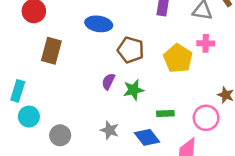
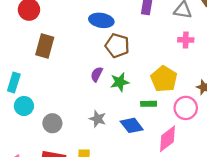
blue ellipse: (99, 24) -> (101, 20), moved
yellow pentagon: (178, 58) -> (164, 79), moved

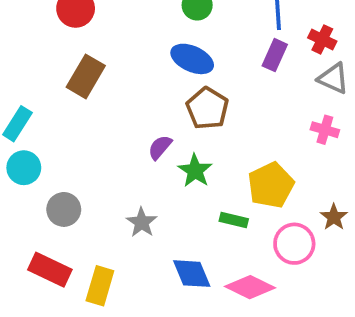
green star: (120, 82) -> (195, 171), turned 30
blue diamond: (132, 125) -> (192, 274), moved
pink diamond: (168, 139) -> (250, 287), turned 48

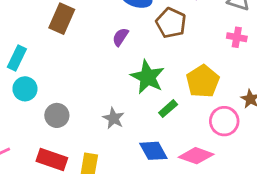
brown pentagon: (207, 108) -> (171, 23), moved
purple semicircle: (160, 147) -> (120, 37), moved
green star: (195, 171) -> (147, 77), size x1.4
green rectangle: (234, 220) -> (168, 109), moved, turned -48

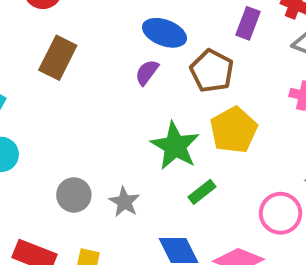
purple semicircle: (120, 37) -> (147, 72), moved
yellow pentagon: (203, 81) -> (234, 130), moved
gray circle: (57, 115) -> (74, 195), moved

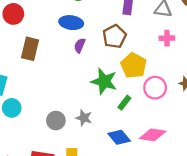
blue ellipse: (164, 33) -> (71, 23), moved
brown pentagon: (212, 71) -> (114, 36), turned 30
pink circle: (280, 213) -> (155, 88), moved

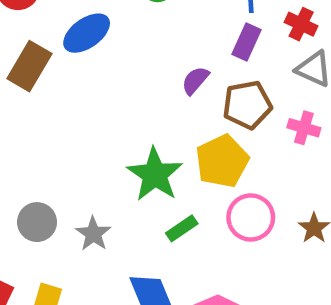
blue ellipse: (71, 23) -> (87, 33), moved, turned -60
brown pentagon: (114, 36) -> (247, 105), moved
purple semicircle: (80, 45) -> (195, 80), moved

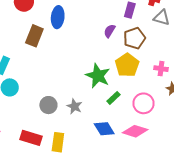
blue ellipse: (87, 33) -> (58, 17), turned -40
pink cross: (304, 128) -> (161, 69), moved
pink circle: (251, 217) -> (144, 103), moved

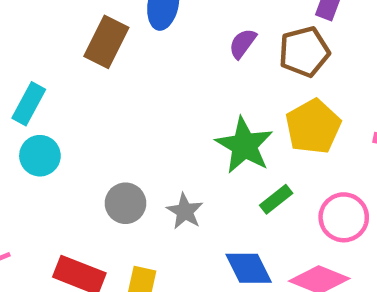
purple semicircle: (110, 31) -> (243, 43), moved
brown pentagon: (134, 38) -> (304, 52), moved

